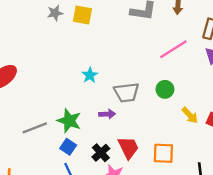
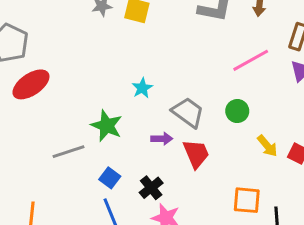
gray trapezoid: (126, 92) -> (188, 112), turned -140
green star: (69, 121) -> (107, 126), moved
red trapezoid: (128, 148) -> (196, 154), moved
orange square: (163, 153) -> (247, 200), moved

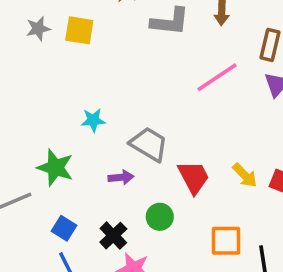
cyan star: (142, 88) -> (93, 120), turned 30
green circle: (237, 111) -> (160, 217), moved
red trapezoid: (196, 154) -> (194, 177), moved

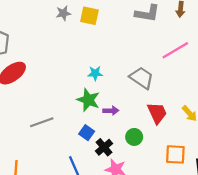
gray trapezoid: (149, 144) -> (142, 78), moved
green star: (55, 168) -> (88, 100), moved
blue square: (64, 228) -> (87, 133), moved

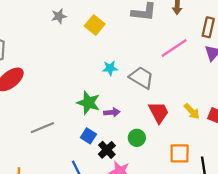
yellow square: (89, 16) -> (95, 25), moved, turned 30
cyan star: (95, 73) -> (110, 68), moved

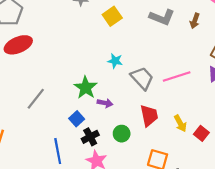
pink line: (174, 48) -> (177, 76), moved
gray line: (42, 128) -> (36, 99), turned -45

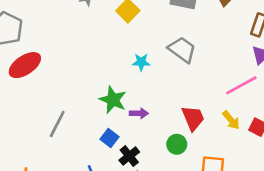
pink line: (177, 76) -> (241, 85), moved
gray trapezoid: (142, 78) -> (182, 50), moved
green circle: (122, 134) -> (177, 144), moved

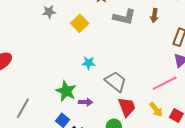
gray trapezoid: (182, 50) -> (116, 82), moved

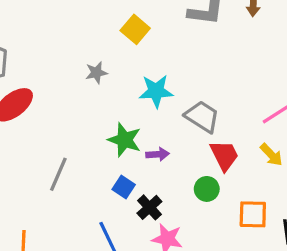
gray star: (49, 12) -> (96, 73), moved
cyan star: (89, 63) -> (156, 91), size x1.5

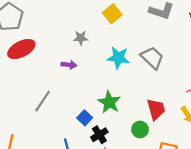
gray trapezoid: (202, 117) -> (152, 58), moved
green star: (125, 140) -> (109, 102), moved
purple arrow: (158, 154) -> (69, 65), moved

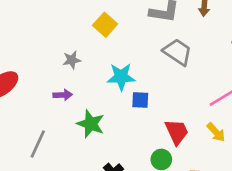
gray trapezoid: (152, 58) -> (177, 52), moved
green star: (109, 102) -> (91, 124), moved
blue square: (85, 118) -> (140, 100), moved, turned -32

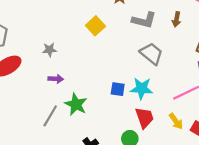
gray star: (72, 60) -> (49, 50), moved
cyan star: (121, 77) -> (142, 89), moved
gray line: (38, 144) -> (50, 116), moved

